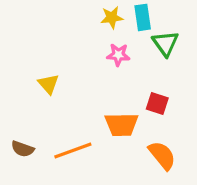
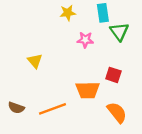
yellow star: (112, 17) -> (68, 13), moved

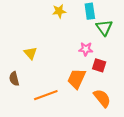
pink star: (85, 40) -> (86, 49), moved
orange trapezoid: (88, 90) -> (77, 79), turned 115
brown semicircle: (16, 108) -> (14, 79), moved, turned 56

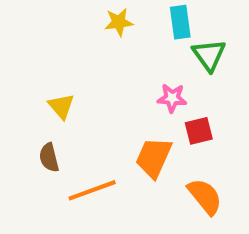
red square: (99, 65) -> (199, 131), turned -32
brown semicircle: (14, 79) -> (49, 158), moved

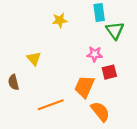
yellow star: (119, 22) -> (60, 20), moved
brown semicircle: (49, 158) -> (14, 82), moved
orange semicircle: (205, 196) -> (100, 112), moved

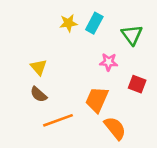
cyan rectangle: (99, 12) -> (94, 23), moved, turned 36
red square: (109, 72) -> (137, 84), moved, turned 35
brown semicircle: (14, 82) -> (39, 94), moved, turned -35

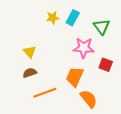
pink star: (109, 62) -> (84, 48), size x1.5
brown semicircle: (39, 94) -> (30, 73), turned 120

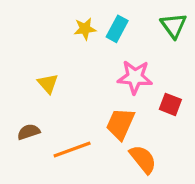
green triangle: (102, 27) -> (174, 26), moved
brown semicircle: (30, 73) -> (29, 132), moved

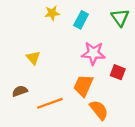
yellow star: (85, 29) -> (52, 13), moved

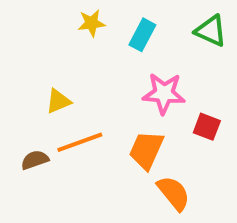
green triangle: (120, 18) -> (211, 31), turned -30
yellow triangle: (33, 58) -> (58, 101), turned 48
orange line: (50, 103) -> (80, 142), moved

